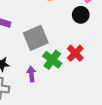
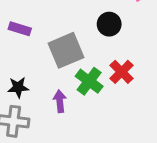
black circle: (81, 15) -> (109, 24), moved

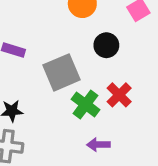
purple arrow: (60, 101) -> (98, 145), moved, turned -85

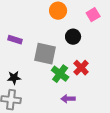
gray square: (61, 72) -> (45, 54), turned 35

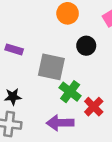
red cross: (81, 68) -> (94, 107), moved
purple arrow: (68, 99) -> (60, 123), moved, size x1.5

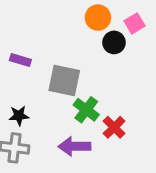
orange circle: (68, 13) -> (98, 18), moved
black circle: (86, 46) -> (114, 42), moved

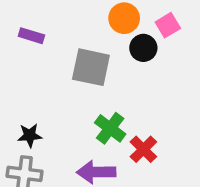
purple rectangle: (20, 60) -> (31, 36), moved
gray square: (64, 80) -> (91, 67), moved

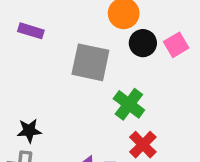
pink square: (168, 25) -> (176, 45), moved
green cross: (110, 128) -> (129, 104), moved

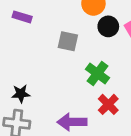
gray square: (90, 62) -> (68, 41), size x0.7

